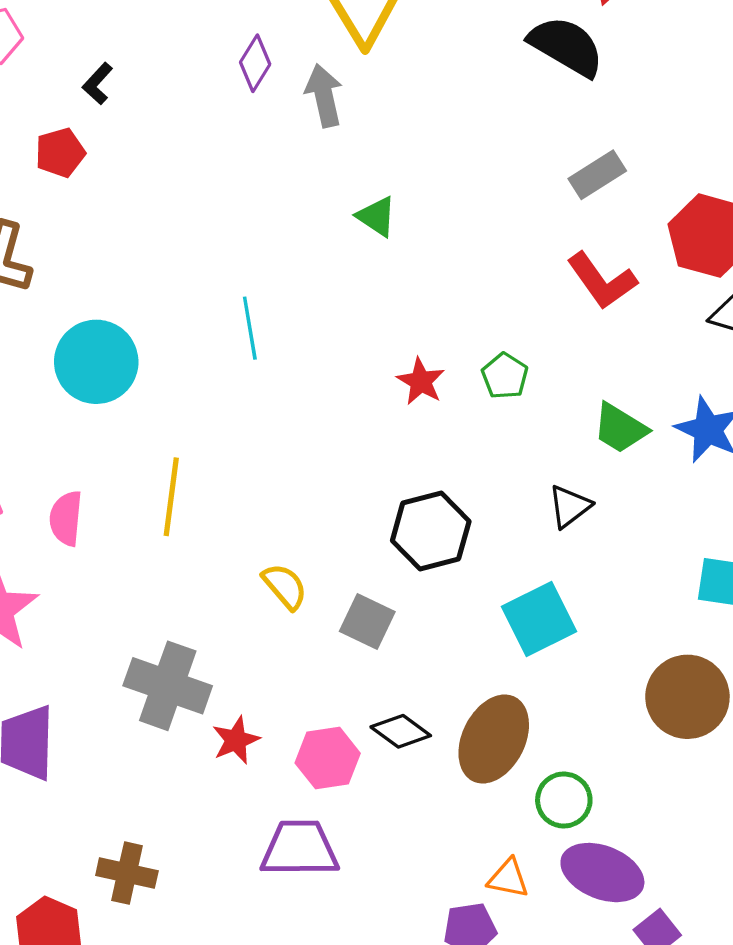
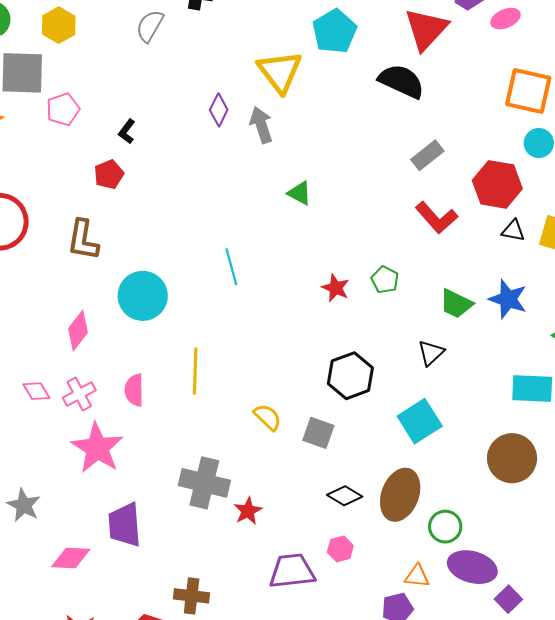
pink hexagon: (328, 758) -> (340, 549), moved, size x0.7

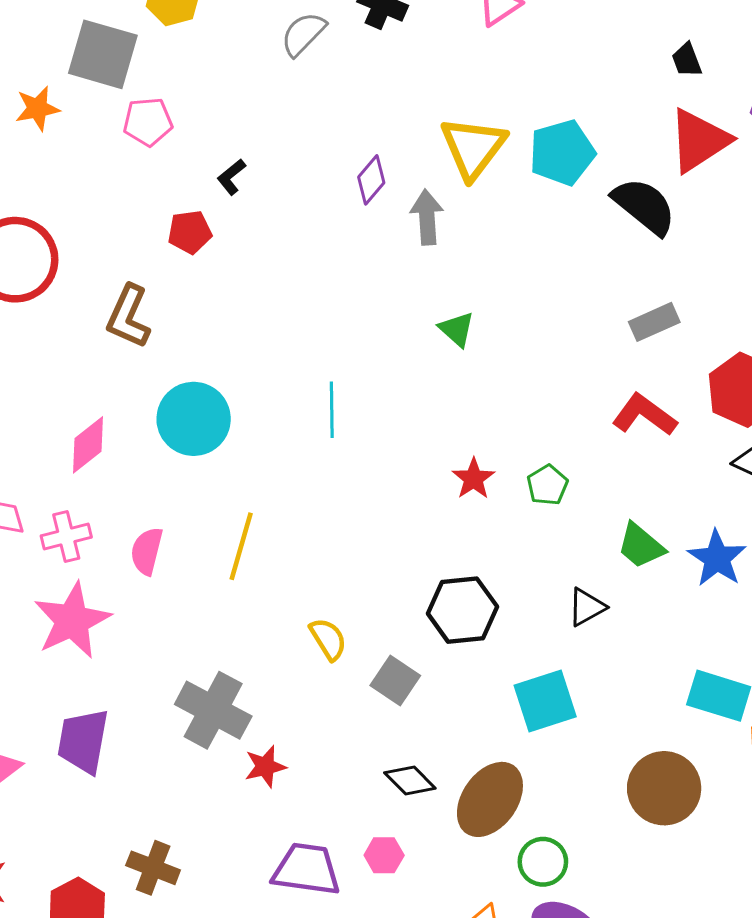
cyan pentagon: (335, 31) -> (562, 153), moved
red L-shape: (436, 218) -> (644, 415), turned 153

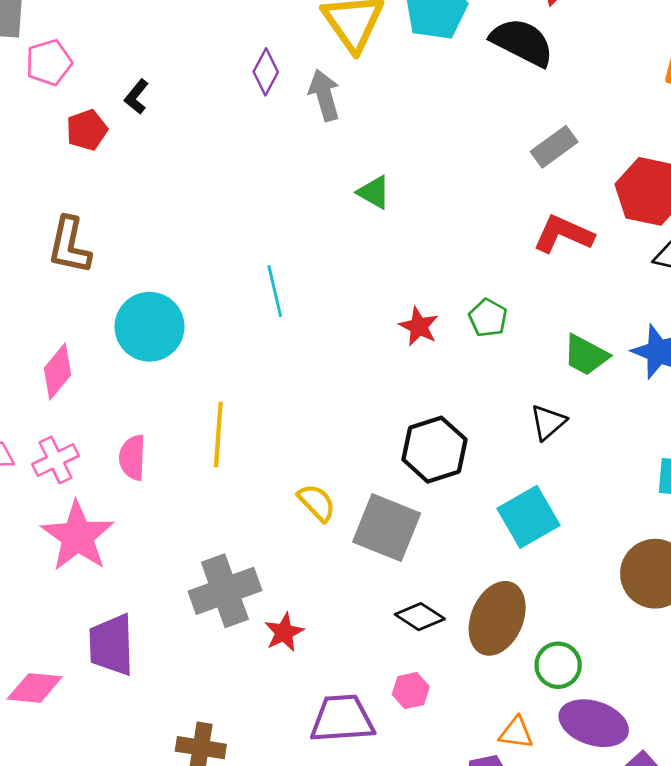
red pentagon: (190, 232) -> (87, 130), moved
gray square: (395, 680) -> (387, 528), size x1.5
gray cross: (213, 710) -> (225, 591), turned -36

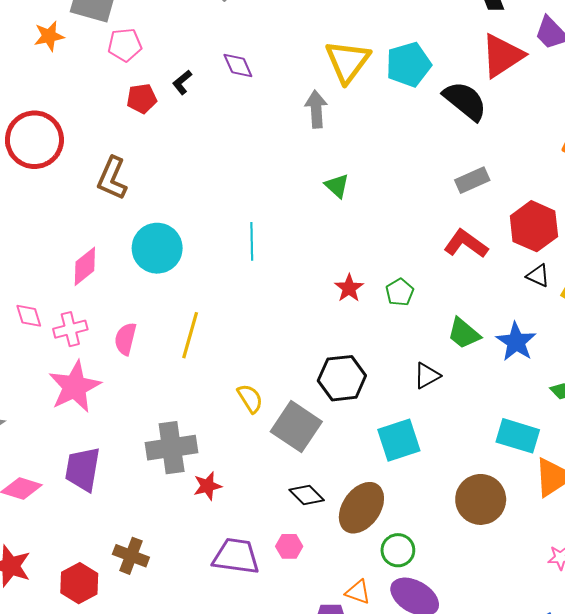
purple diamond: (266, 72) -> (238, 66), moved, turned -64

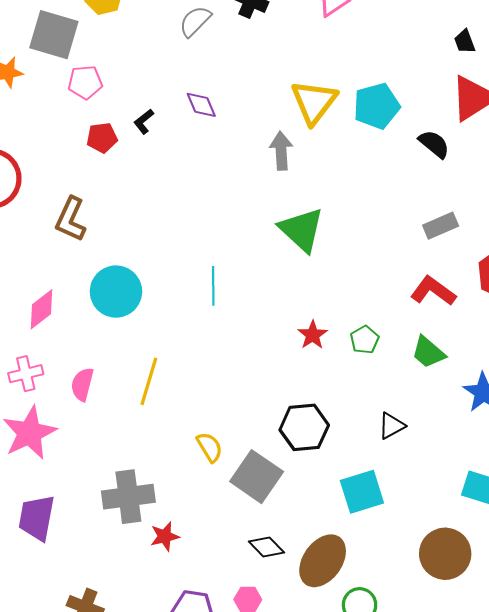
black semicircle: (465, 101) -> (434, 144), size x0.7
green triangle: (337, 186) -> (302, 230), size x1.8
green trapezoid: (464, 333) -> (428, 352), moved

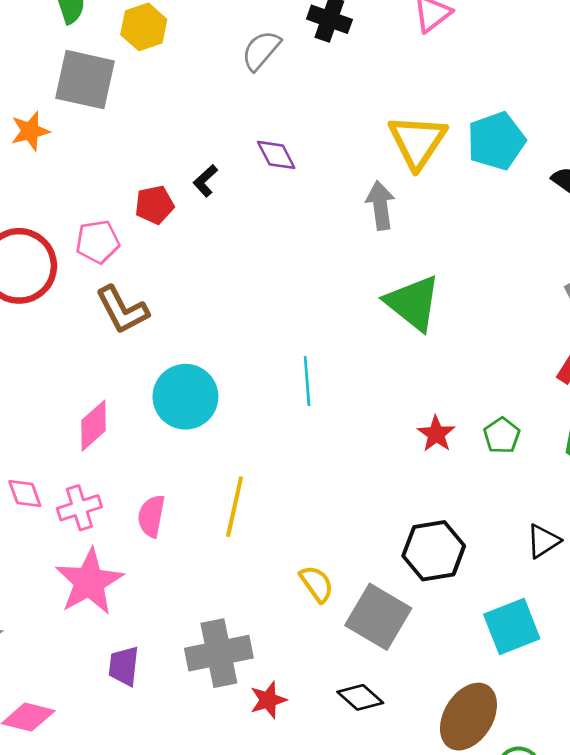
pink pentagon: (85, 82) -> (98, 242), moved
brown L-shape: (71, 219) -> (122, 310), turned -48
purple trapezoid: (37, 518) -> (124, 666), moved, size x0.7
black diamond: (266, 547) -> (360, 697), moved

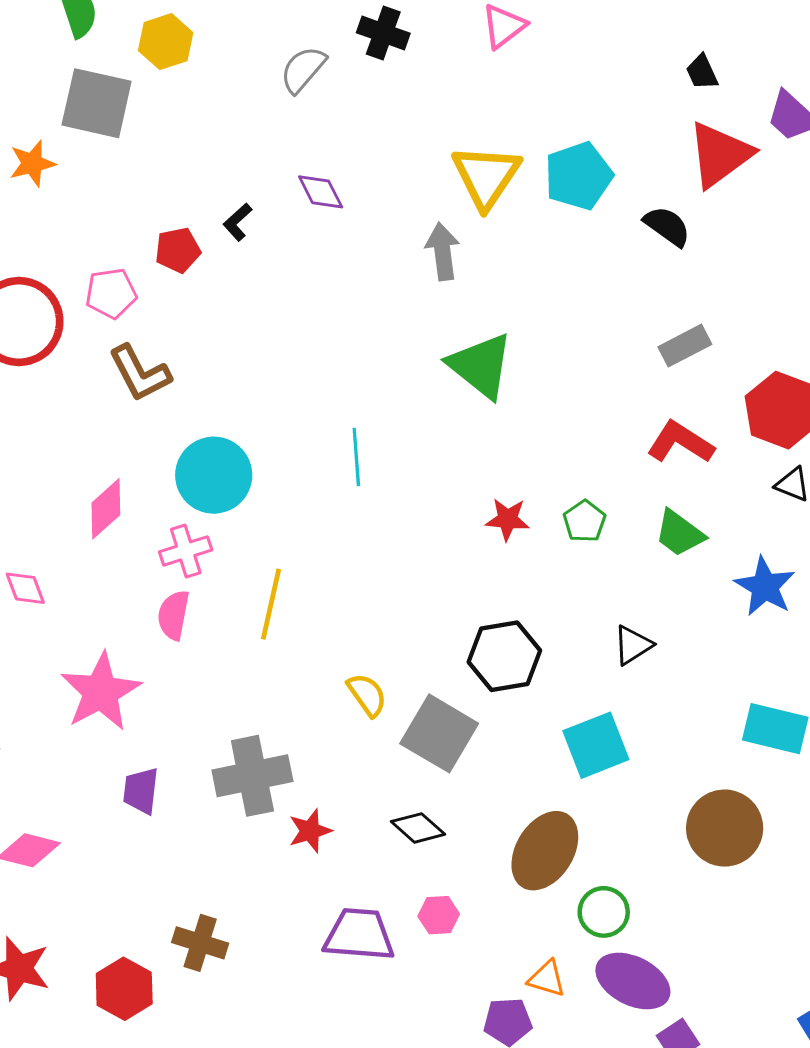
red star: (436, 434) -> (508, 519), turned -30
pink cross: (79, 508) -> (186, 551), moved

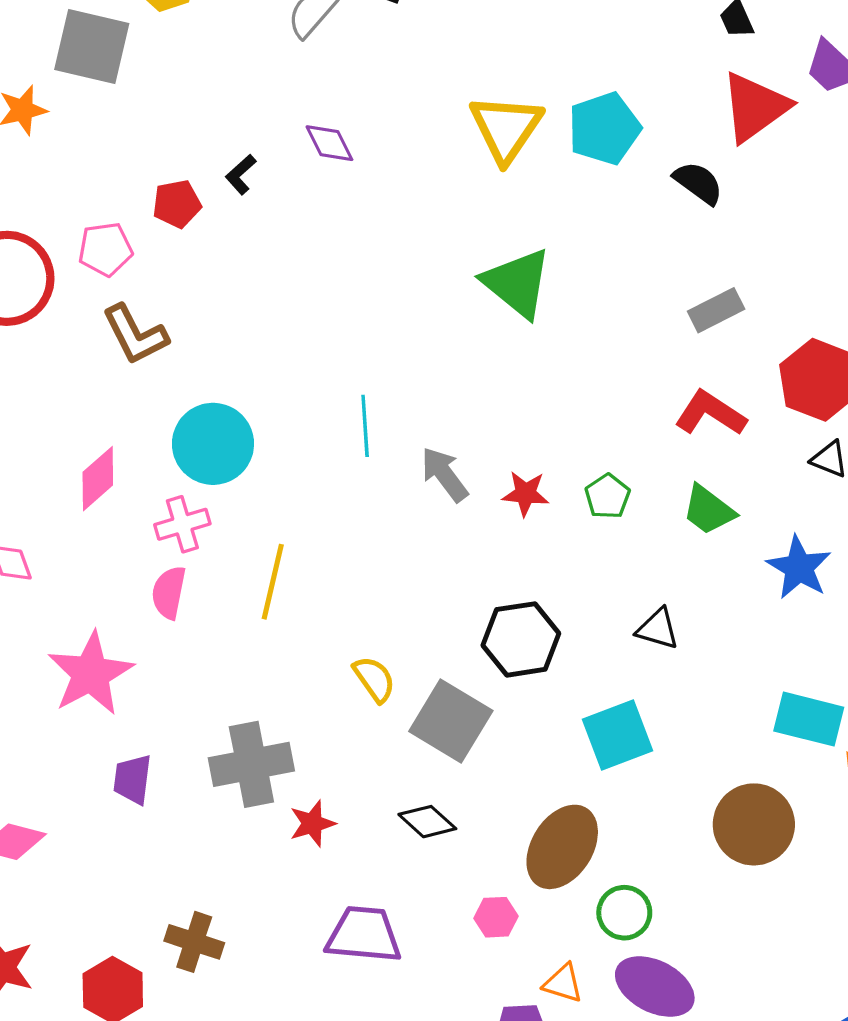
gray arrow: (443, 251) -> (444, 474), moved, turned -30
green triangle: (481, 366) -> (517, 283), moved
black triangle: (633, 645) -> (658, 629), turned 48
pink hexagon: (439, 915) -> (496, 917), moved

